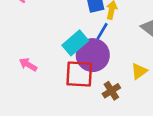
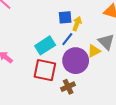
purple circle: (93, 55) -> (76, 61), moved
yellow triangle: (139, 71) -> (94, 51), moved

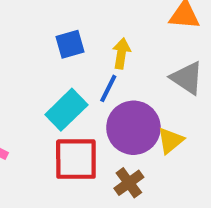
blue square: (65, 17) -> (70, 44), moved
yellow triangle: (94, 51) -> (171, 141), moved

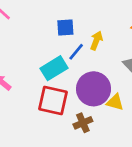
blue line: (108, 88) -> (76, 52), moved
yellow triangle: (171, 141) -> (115, 102), turned 42

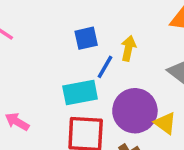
cyan rectangle: (54, 68) -> (80, 92), turned 30
yellow triangle: (115, 102) -> (165, 123), turned 30

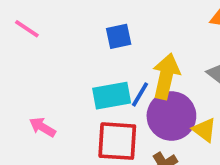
yellow arrow: (128, 48) -> (166, 76), moved, size x1.6
blue line: (105, 67) -> (140, 94), moved

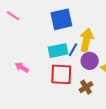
blue square: (119, 36) -> (61, 19), size x1.6
purple circle: (171, 116) -> (90, 61), size x0.7

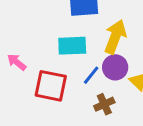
blue line: (73, 50) -> (91, 75), moved
red square: (61, 74) -> (51, 86), moved

